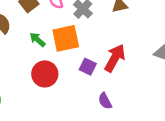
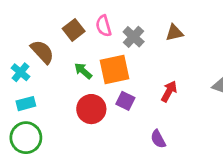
red arrow: (115, 58) -> (169, 91), size x0.7
purple square: (88, 67) -> (125, 101), moved

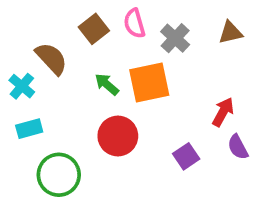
purple square: (125, 101) -> (186, 156), moved, turned 30
green circle: (26, 138) -> (59, 175), moved
purple semicircle: (158, 139) -> (238, 147), moved

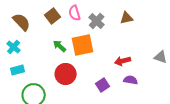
brown semicircle: (51, 58) -> (22, 22), moved
red arrow: (223, 112) -> (123, 61), turned -133
purple semicircle: (238, 147) -> (131, 80), turned 128

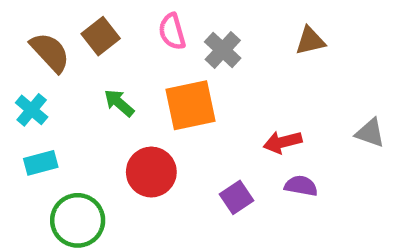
brown square: (53, 16) -> (101, 36), moved
brown triangle: (127, 18) -> (310, 41), moved
green arrow: (60, 46) -> (119, 103), moved

